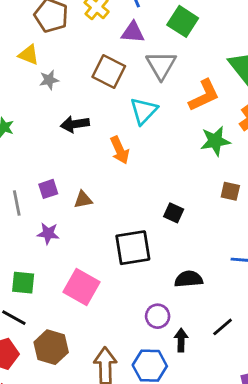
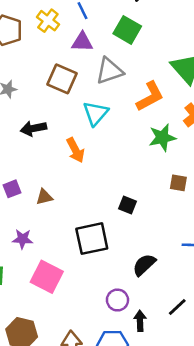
gray triangle: (161, 65) -> (109, 71), turned 44
purple star: (48, 233) -> (23, 239), moved
black semicircle: (189, 279) -> (144, 265), turned -35

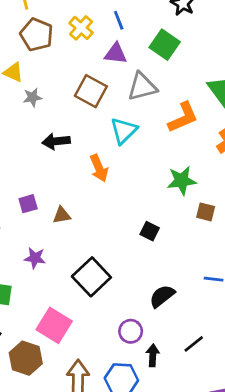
green star: (162, 138) -> (182, 181), moved
black square: (92, 239) -> (91, 277), moved, turned -36
pink square: (47, 277) -> (54, 325), moved

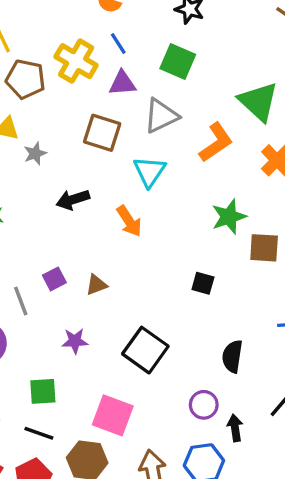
yellow cross: (81, 28) -> (76, 61), size x1.4
brown square: (206, 212) -> (264, 248), size x1.4
black semicircle: (162, 296) -> (232, 356), turned -32

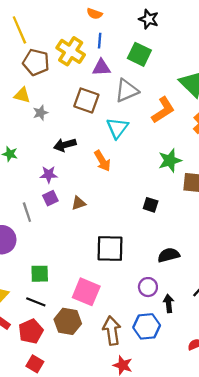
blue line: (118, 43) -> (100, 41), turned 35
purple star: (75, 341) -> (49, 174), moved
black square: (145, 350) -> (110, 248), turned -36
black semicircle: (232, 356) -> (169, 255), turned 65

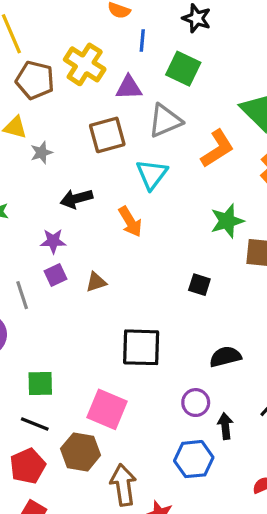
blue line: (100, 41) -> (142, 41), moved
brown square: (86, 100) -> (107, 135), turned -35
brown arrow: (112, 331) -> (123, 485), moved

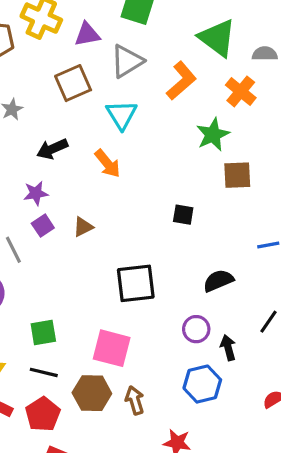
green star: (227, 221) -> (213, 135), moved
brown arrow: (123, 485) -> (135, 400), moved, size x0.7

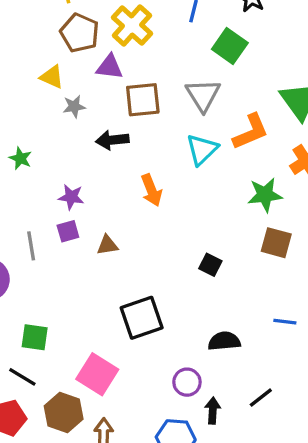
purple triangle: (87, 34) -> (110, 67), moved
gray triangle: (127, 61) -> (203, 95), turned -48
cyan triangle: (122, 115) -> (202, 149), moved
black arrow: (52, 149) -> (112, 140), moved
black square: (136, 283) -> (142, 318), turned -30

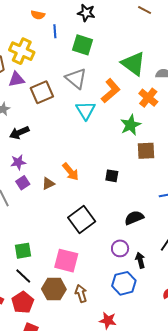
black arrow: (112, 140) -> (19, 133), moved
orange arrow: (151, 190) -> (71, 172), moved
black line: (22, 377) -> (23, 276), turned 30

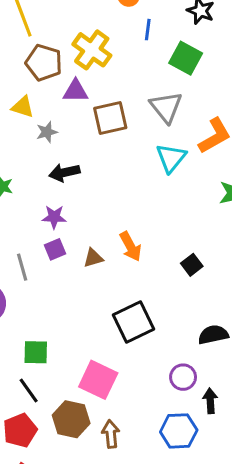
black square: (112, 176) -> (192, 265), turned 32

